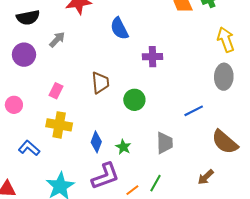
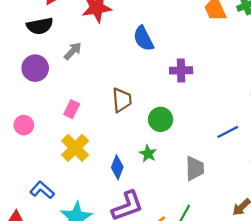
yellow cross: (59, 125) -> (75, 148), turned 35
green star: (123, 147) -> (148, 154), moved
blue L-shape: (29, 148) -> (42, 190), moved

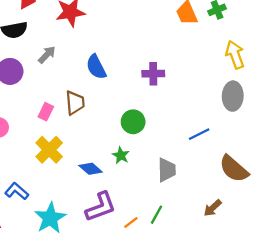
blue semicircle: (143, 38) -> (96, 67), moved
brown trapezoid: (122, 100) -> (75, 103), moved
blue diamond: (117, 167) -> (91, 169), turned -70

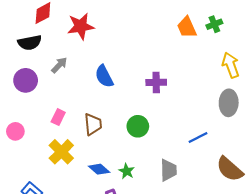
brown trapezoid: (75, 103) -> (93, 124), moved
green star: (121, 155) -> (127, 171), moved

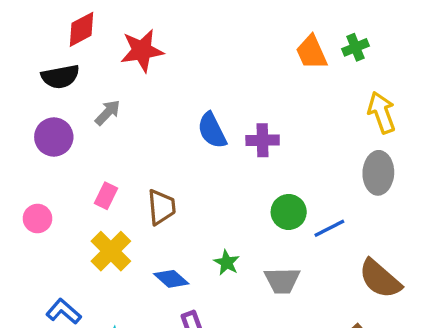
blue semicircle: (104, 76) -> (212, 130), moved
green circle: (138, 126) -> (289, 212), moved
gray trapezoid: (168, 170) -> (282, 280), turned 90
green star: (127, 171) -> (227, 263), moved

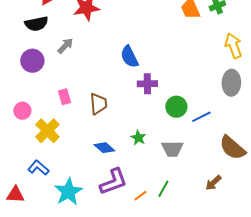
purple cross: (263, 140) -> (147, 84), moved
pink rectangle: (106, 196) -> (64, 97), turned -42
yellow cross: (111, 251) -> (47, 131), moved

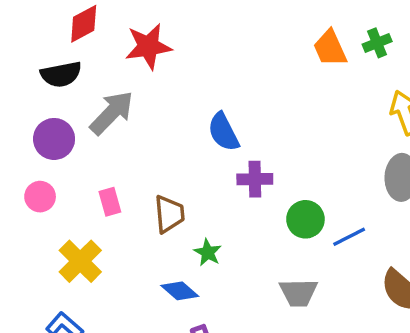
gray arrow: (65, 46) -> (112, 113), size x1.6
pink circle: (22, 111) -> (40, 197), moved
green star: (138, 138) -> (208, 252), moved

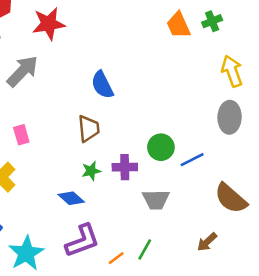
purple cross: (255, 179) -> (125, 167), moved
brown trapezoid: (169, 214) -> (89, 128), moved
green star: (208, 252) -> (91, 171), turned 30

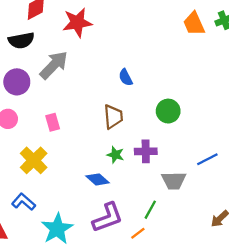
blue semicircle: (102, 85) -> (126, 77), size x0.7
green circle: (161, 147) -> (168, 111), moved
blue line: (192, 160) -> (207, 159), moved
green star: (91, 171) -> (115, 155), turned 30
green line: (145, 249) -> (150, 210), moved

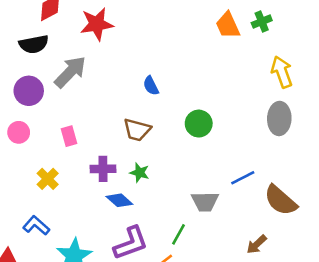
brown trapezoid: (113, 117) -> (137, 130), turned 110
purple cross: (146, 151) -> (103, 169), moved
yellow cross: (34, 160) -> (48, 179), size x0.7

